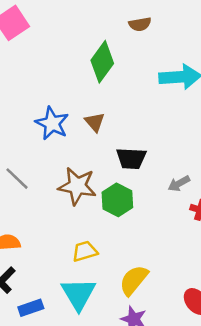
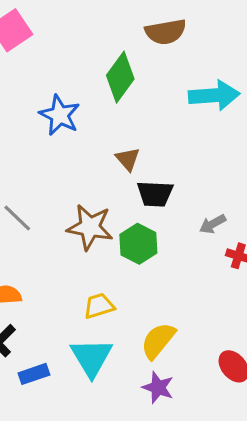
brown semicircle: (140, 24) -> (166, 32), size x1.5
brown triangle: (95, 122) -> (128, 159), moved
blue star: (52, 123) -> (60, 115), moved

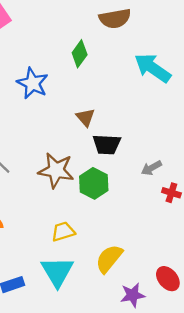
green diamond: (120, 77) -> (80, 54), size x0.7
cyan arrow: (214, 95) -> (153, 68), turned -141
purple star: (158, 388) -> (133, 295), moved, turned -30

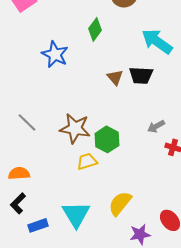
brown triangle: (86, 117) -> (115, 77), moved
black trapezoid: (107, 144) -> (141, 75), moved
yellow trapezoid: (63, 232) -> (87, 161), moved

